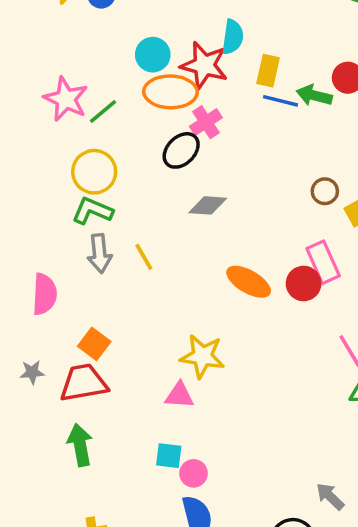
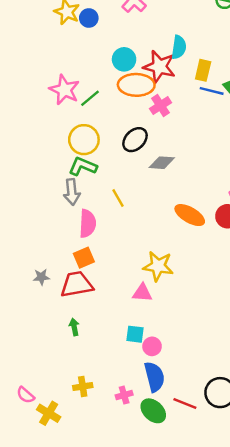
black ellipse: (181, 150) -> (135, 140), moved
gray arrow: (100, 253) -> (72, 192), moved
pink semicircle: (45, 294) -> (88, 224), moved
orange square: (94, 344) -> (84, 258), turned 30
green arrow: (80, 445) -> (74, 327), size x0.6

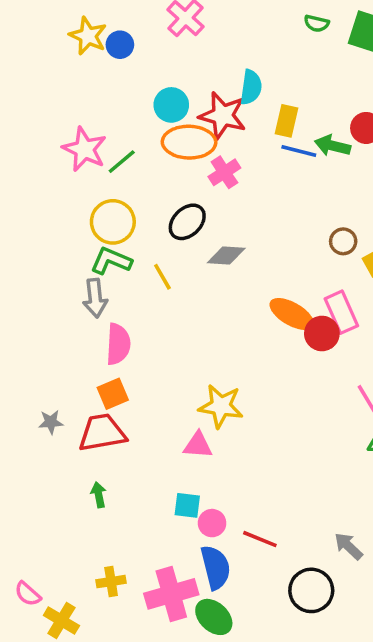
yellow line: (118, 198) -> (162, 277), moved
orange ellipse: (190, 215) -> (292, 314), moved
pink cross: (124, 395) -> (171, 594), size x2.0
red line: (185, 404) -> (260, 539), moved

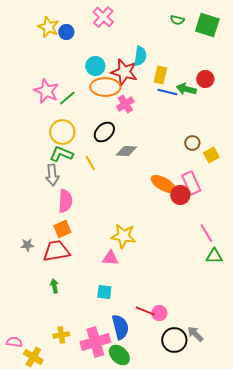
pink circle: (212, 523) -> (159, 313), moved
gray arrow: (348, 546) -> (195, 334), moved
pink semicircle: (28, 594) -> (14, 342), turned 147

